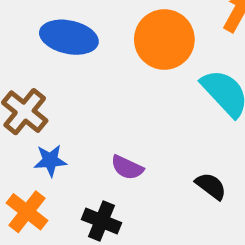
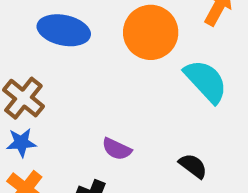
blue star: (50, 161) -> (21, 143), moved

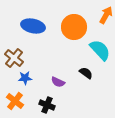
blue star: (21, 143) -> (25, 78), moved
black semicircle: (193, 166) -> (86, 73), moved

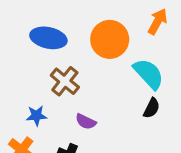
brown cross: (14, 58) -> (65, 81), moved
black semicircle: (86, 73) -> (152, 108), moved, turned 80

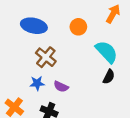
orange circle: (110, 39) -> (78, 27), size x0.6
blue star: (36, 116) -> (37, 83), moved

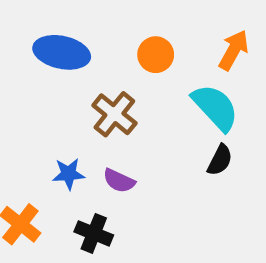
orange arrow: (113, 14) -> (234, 50), moved
brown cross: (46, 57) -> (114, 114), moved

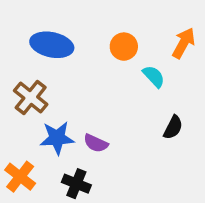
cyan semicircle: (215, 107) -> (154, 76), moved, size x0.6
brown cross: (114, 114) -> (31, 98), moved
blue star: (69, 174) -> (57, 138), size x1.4

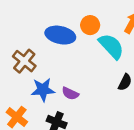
blue ellipse: (52, 45) -> (60, 35), moved
cyan semicircle: (154, 76) -> (111, 46), size x1.6

